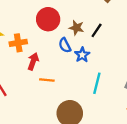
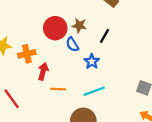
brown star: (76, 28) -> (79, 25), moved
blue semicircle: (65, 45) -> (72, 44), moved
cyan line: (97, 83) -> (94, 91), moved, turned 60

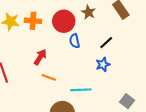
brown star: (79, 25) -> (89, 12), moved
orange cross: (27, 54) -> (33, 21), moved
blue star: (92, 61) -> (103, 64), moved

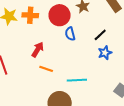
blue star: (103, 64) -> (105, 53), moved

